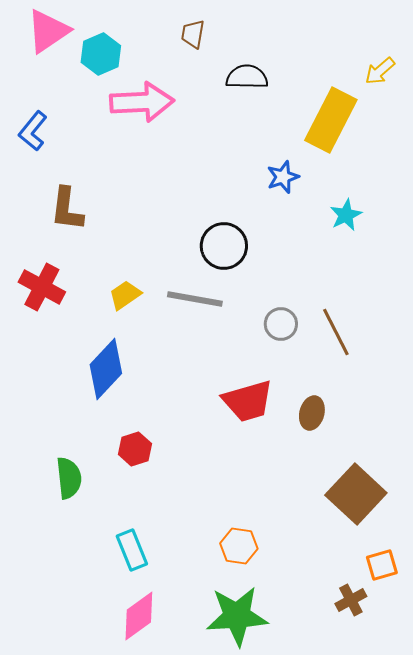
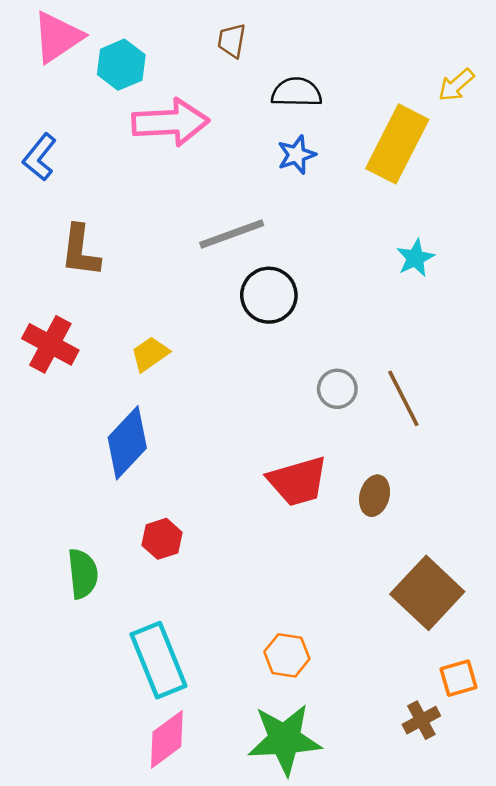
blue star: (283, 177) -> (296, 155), moved
gray line: (195, 299) -> (232, 234), moved, turned -30
cyan rectangle: (132, 550) -> (158, 660), size x1.5

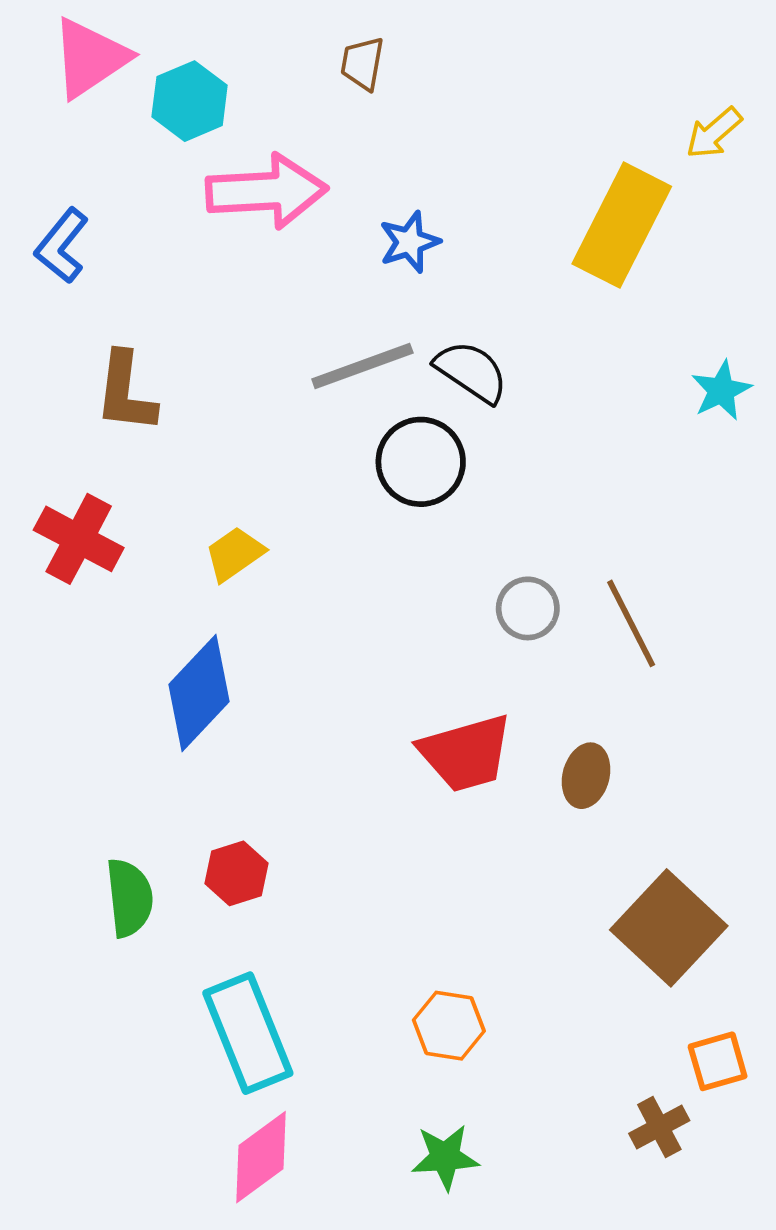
black semicircle: (296, 92) -> (471, 372), moved, turned 33
blue star: (296, 155) -> (409, 242), moved
cyan star: (415, 258) -> (721, 390), moved
red hexagon: (162, 539) -> (237, 873), moved
green star: (284, 739) -> (445, 1157), size x0.6

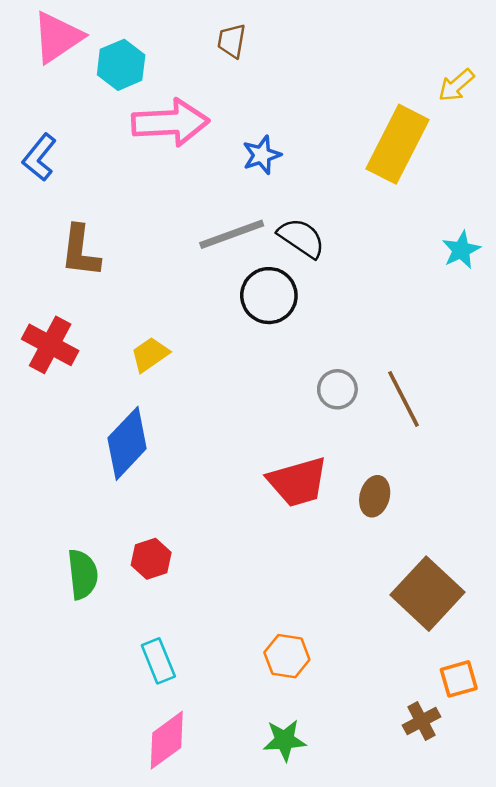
cyan rectangle: (248, 1033) -> (158, 661), size x0.6

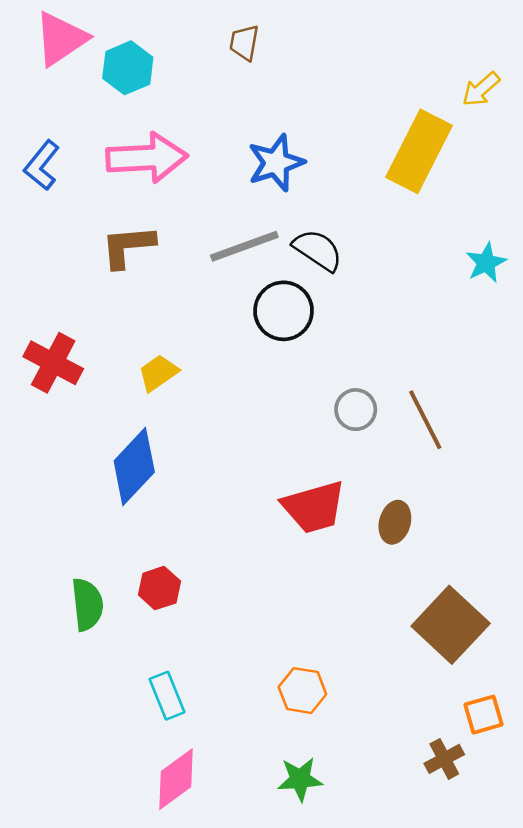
pink arrow: (170, 123) -> (147, 158), moved
blue star: (262, 155) -> (276, 163), size x1.4
brown L-shape: (80, 251) -> (128, 246), moved, turned 78

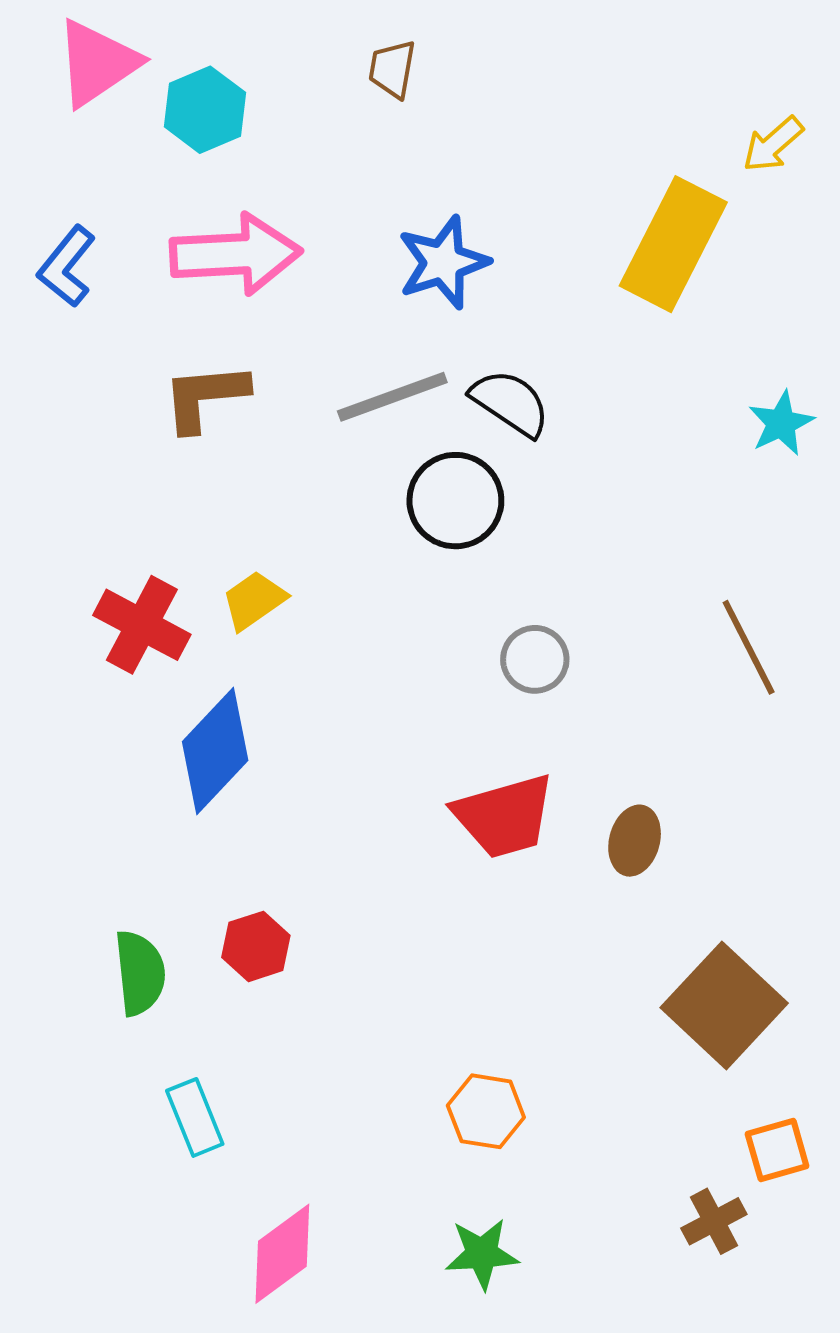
red cross: (53, 363) -> (142, 625), moved
gray circle: (356, 410) -> (535, 659), moved
brown line: (425, 420) -> (749, 647), moved
cyan rectangle: (167, 696) -> (195, 1117), moved

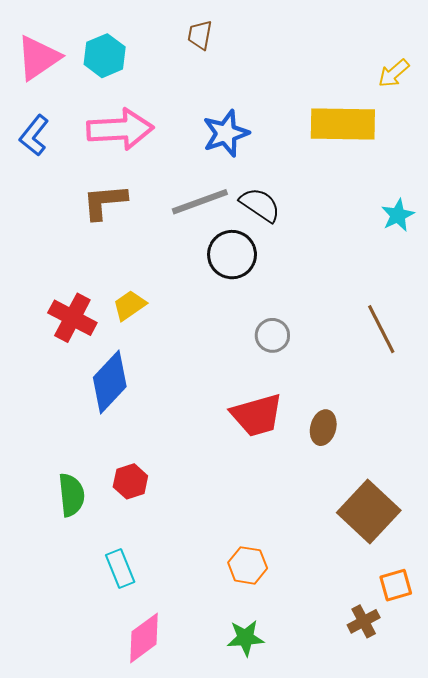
pink triangle: (97, 63) -> (38, 58), moved
yellow rectangle: (673, 244) -> (343, 124), turned 64
cyan rectangle: (195, 1117) -> (120, 568), moved

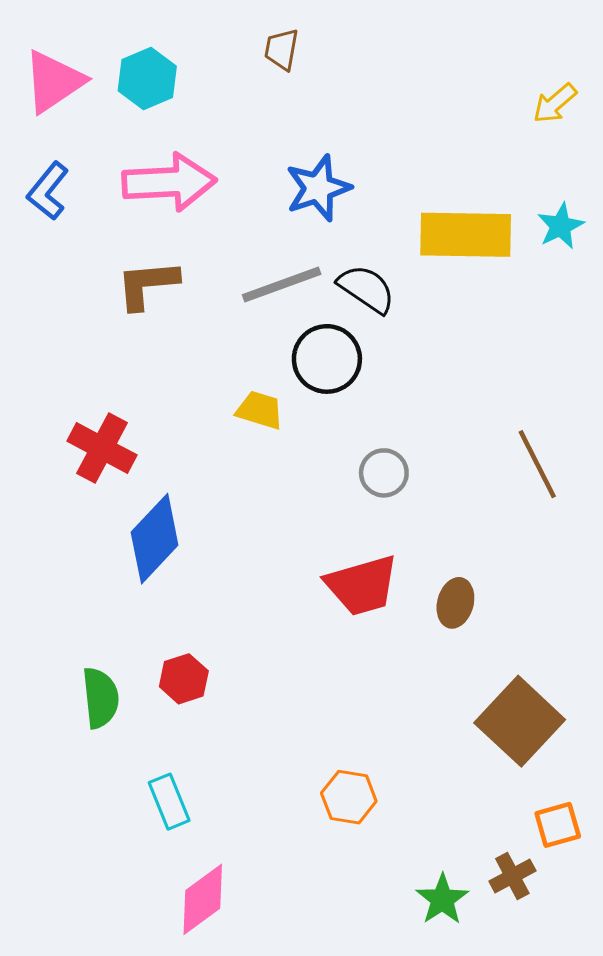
yellow rectangle: (343, 124) -> (466, 235), moved
cyan star: (398, 215) -> (561, 226), moved
yellow trapezoid: (129, 305) -> (260, 410), moved, turned 52
green star: (245, 638) -> (442, 899), moved, turned -30

